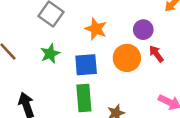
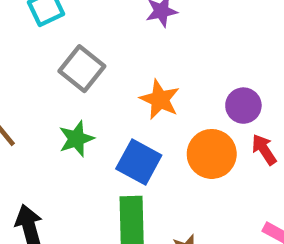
blue square: (86, 65) -> (139, 162), turned 30

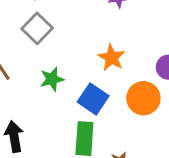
gray square: (82, 69) -> (37, 28), moved

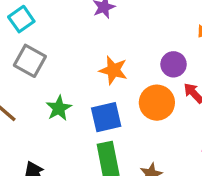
blue square: (93, 99) -> (106, 117), turned -32

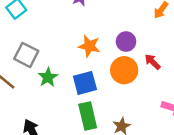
gray square: (30, 61) -> (26, 55), moved
purple circle: (174, 64) -> (126, 42), moved

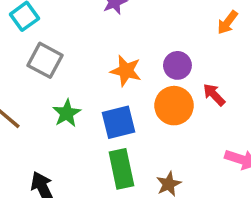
gray square: (26, 55) -> (45, 60), moved

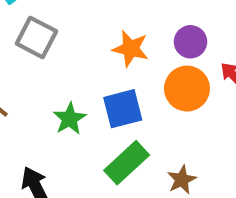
green star: (67, 113) -> (70, 119), moved
green rectangle: (121, 169) -> (127, 163), turned 60

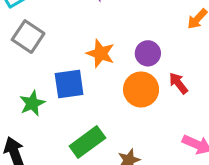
blue square: (123, 109) -> (69, 84), moved
green star: (70, 119) -> (32, 103), moved

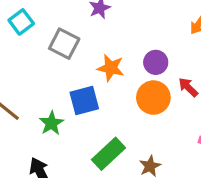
gray square: (28, 37) -> (64, 44), moved

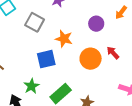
purple circle: (156, 62) -> (96, 24), moved
green star: (51, 123) -> (31, 86), moved

